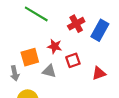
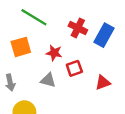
red cross: (76, 24) -> (78, 28), turned -35
orange square: (30, 57) -> (21, 47), moved

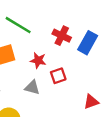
red triangle: (103, 83) -> (91, 102), moved

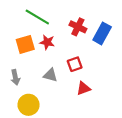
red star: (38, 60) -> (47, 42), moved
red triangle: (91, 102) -> (83, 88), moved

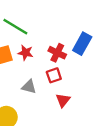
red cross: (78, 27) -> (57, 53), moved
red triangle: (83, 88) -> (63, 100), turned -32

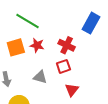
blue rectangle: (82, 44) -> (91, 23), moved

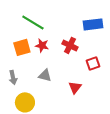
blue rectangle: (91, 23) -> (93, 24), turned 54
red square: (63, 66) -> (93, 63), moved

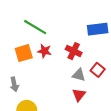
red square: (93, 63) -> (98, 70), turned -32
gray triangle: (45, 75) -> (79, 75), moved

